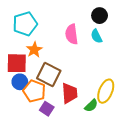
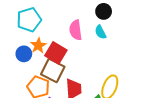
red square: (17, 63) -> (56, 53), moved, turned 30
blue circle: (20, 82) -> (24, 54), moved

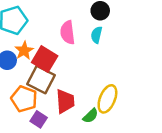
cyan semicircle: (100, 32) -> (97, 35), turned 40

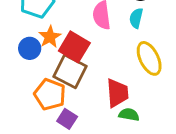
yellow ellipse: (107, 99) -> (149, 58), moved, turned -48
red trapezoid: (65, 101) -> (117, 93), moved
green semicircle: (91, 116) -> (129, 115), turned -126

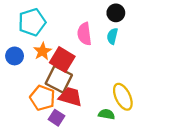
blue circle: (30, 48) -> (15, 56), moved
yellow ellipse: (149, 58) -> (123, 97), moved
red trapezoid: (117, 93) -> (70, 97), moved, turned -70

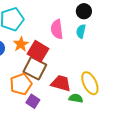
red trapezoid: (70, 97) -> (61, 83), moved
orange pentagon: (42, 98) -> (21, 84), turned 30

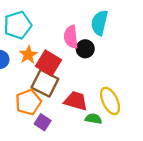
black circle: (84, 11) -> (85, 49), moved
cyan semicircle: (81, 31) -> (99, 23), moved, size x1.5

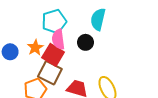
cyan pentagon: (18, 25) -> (54, 21), moved
pink semicircle: (71, 37) -> (58, 39), moved

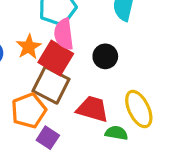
black circle: (86, 42) -> (105, 56), moved

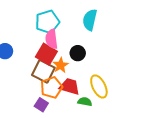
orange star: (29, 47) -> (61, 65), moved
orange pentagon: (29, 111) -> (51, 87), moved

